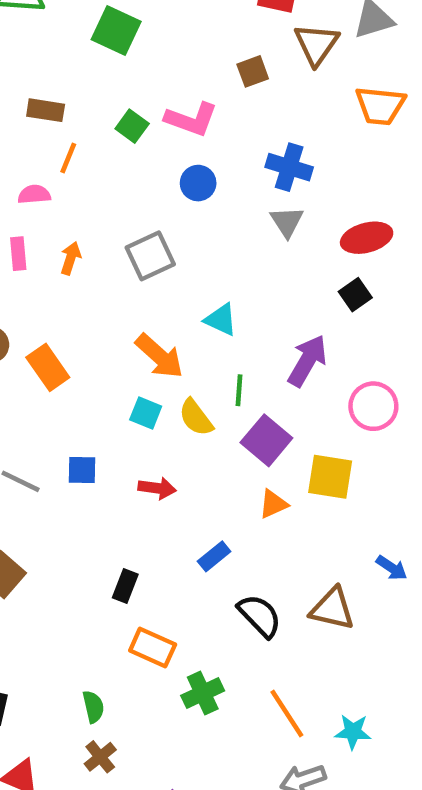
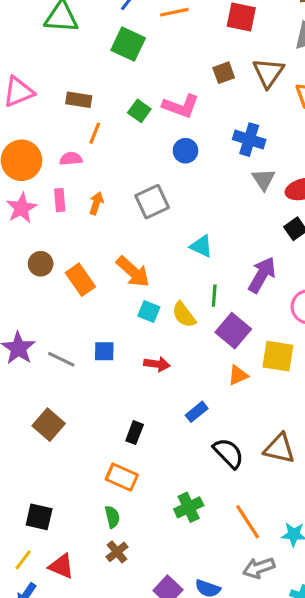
brown triangle: (316, 44) -> (268, 73), moved
gray triangle: (287, 222) -> (264, 179), moved
orange arrow: (159, 356) -> (133, 272), moved
orange rectangle: (153, 648) -> (122, 477), moved

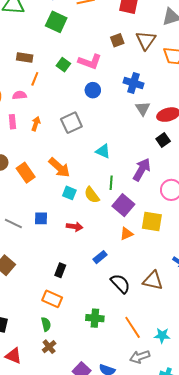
green cross: (189, 507) -> (95, 318), turned 30

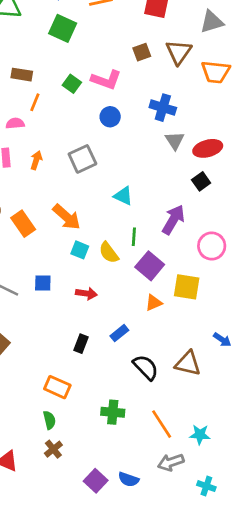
black rectangle: (60, 270) -> (81, 344), moved

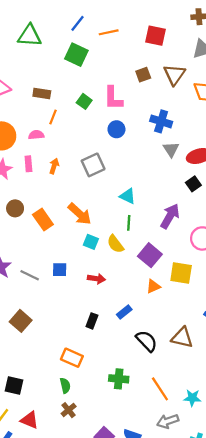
pink L-shape: (106, 80) -> (113, 98), turned 70
green line: (134, 237) -> (129, 223), moved

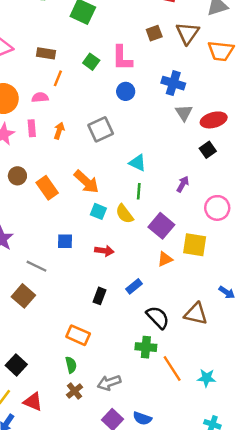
purple arrow: (170, 216) -> (183, 184), size x0.6
gray line: (30, 275) -> (36, 266), moved
green cross: (119, 379) -> (146, 347), moved
black square: (14, 386) -> (16, 365), turned 30
gray arrow: (168, 421) -> (109, 383), moved

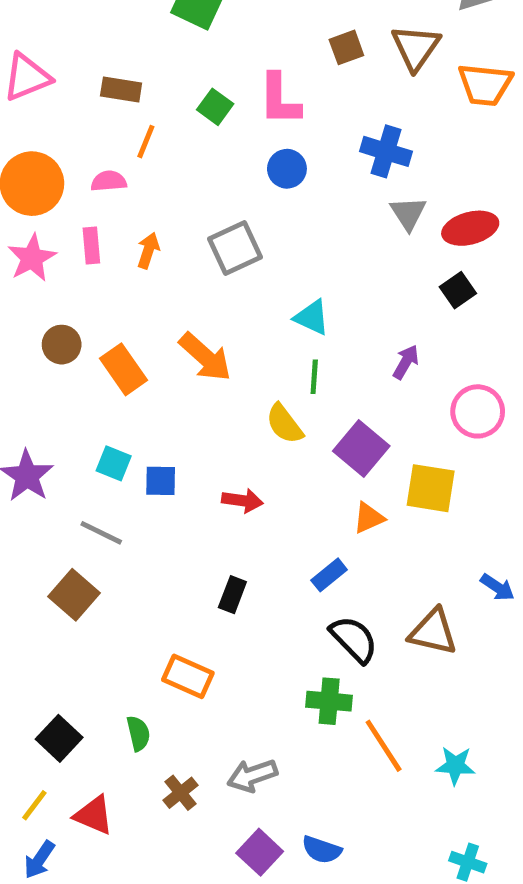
cyan square: (98, 211) -> (114, 463), moved
blue rectangle: (134, 286) -> (329, 575), moved
green semicircle: (71, 365) -> (138, 733), moved

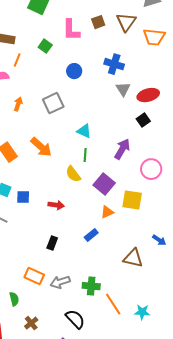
pink L-shape: (280, 99) -> (71, 30), moved
purple arrow: (406, 362) -> (122, 149), size x1.5
black semicircle: (354, 639) -> (75, 319), moved
gray arrow: (252, 775) -> (60, 282), moved

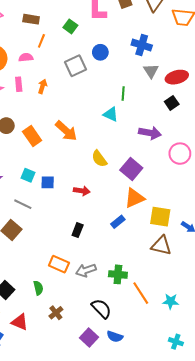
gray square: (53, 103) -> (76, 66), moved
purple arrow: (122, 149) -> (150, 133), turned 70
green line: (85, 155) -> (123, 94), moved
yellow square: (132, 200) -> (160, 217), moved
orange triangle: (107, 212) -> (134, 198), size x1.5

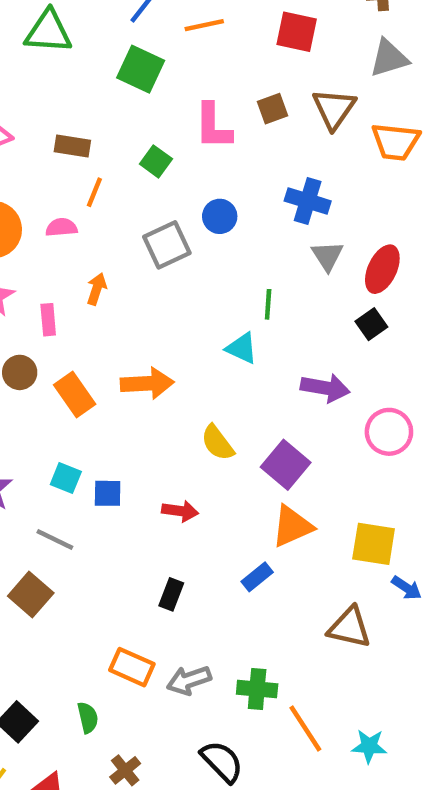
red ellipse: (177, 77) -> (382, 269), turned -50
pink rectangle: (19, 84) -> (48, 320), moved
orange arrow: (66, 131) -> (147, 383), turned -45
yellow square: (160, 217) -> (374, 544), moved

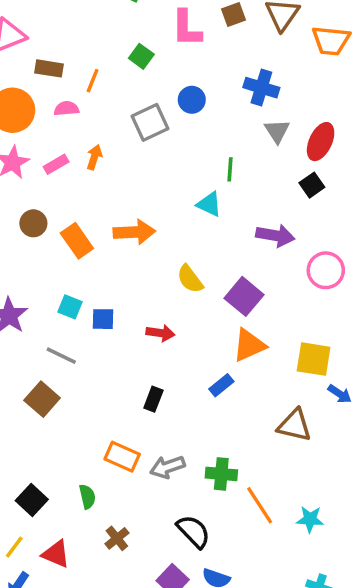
brown rectangle: (72, 146) -> (49, 68), moved
pink rectangle: (48, 320) -> (56, 164), moved, turned 65

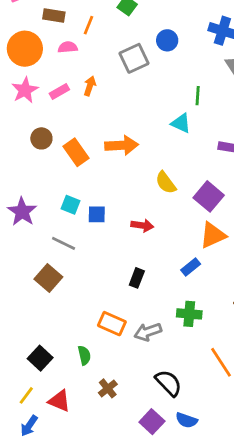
green cross: (221, 474) -> (189, 314), moved

